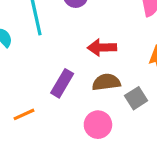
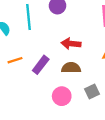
gray square: (136, 98) -> (92, 91), moved
orange line: (24, 114) -> (15, 60), moved

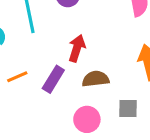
red arrow: (71, 44) -> (77, 48), moved, turned 108
gray square: (92, 91) -> (128, 108), turned 32

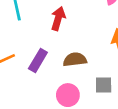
red arrow: (77, 48) -> (58, 19), moved

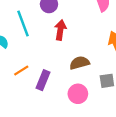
purple rectangle: (38, 61) -> (43, 80), moved

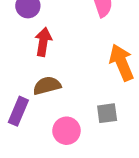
brown semicircle: (80, 63) -> (47, 86), moved

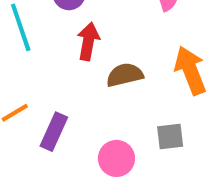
brown semicircle: (47, 86) -> (125, 75), moved

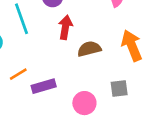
purple rectangle: (54, 132) -> (44, 86), turned 50

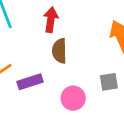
brown semicircle: (89, 49) -> (59, 51), moved, turned -75

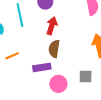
purple rectangle: (30, 82) -> (42, 67), moved

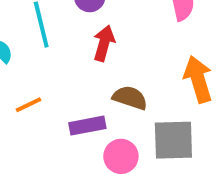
brown semicircle: (54, 49) -> (130, 98), moved, turned 102
gray square: (86, 76) -> (173, 140), size x1.6

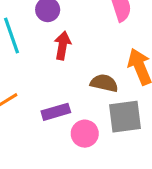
brown semicircle: (130, 98) -> (104, 83), moved

